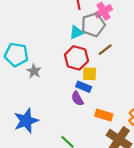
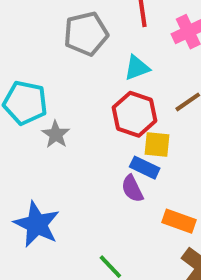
gray pentagon: (93, 25) -> (86, 34), moved
blue star: (26, 121) -> (37, 224), turned -30

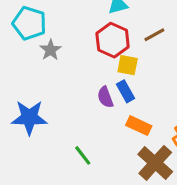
blue rectangle: (145, 168) -> (126, 91), moved, turned 30
blue star: (37, 224) -> (29, 117), turned -30

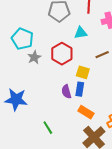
red hexagon: (113, 40) -> (62, 54), moved
blue rectangle: (126, 91) -> (80, 89), turned 32

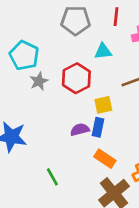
yellow square: (83, 72) -> (103, 105), turned -32
purple semicircle: (66, 92) -> (80, 130), turned 88

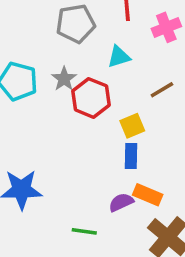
gray star: (39, 81) -> (64, 79), moved
purple semicircle: (80, 130) -> (121, 202), moved
green line: (52, 177) -> (84, 231), turned -42

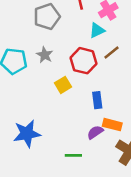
cyan triangle: (119, 57) -> (97, 30), moved
red hexagon: (91, 98) -> (84, 61), moved
yellow square: (132, 126) -> (63, 85), moved

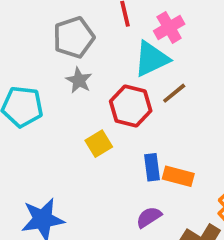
cyan triangle: (97, 30) -> (151, 59), size x1.5
gray star: (45, 55) -> (79, 80), moved
orange rectangle: (112, 125) -> (178, 176), moved

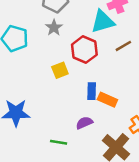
brown line: (174, 93) -> (123, 46), moved

